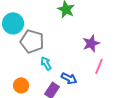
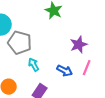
blue arrow: (69, 78) -> (65, 71), moved

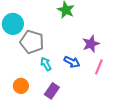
blue arrow: (65, 71) -> (72, 62), moved

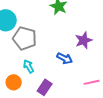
cyan arrow: (46, 64) -> (29, 66), moved
pink line: (99, 67) -> (92, 82), moved, turned 56

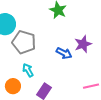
blue arrow: (65, 58) -> (64, 53), moved

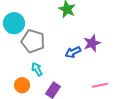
blue arrow: (64, 53) -> (73, 52), turned 126

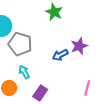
pink line: (100, 85) -> (87, 88), turned -63

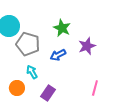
green star: (54, 12) -> (62, 28), moved
blue arrow: (60, 55) -> (58, 55), moved

